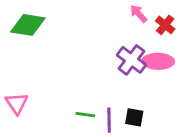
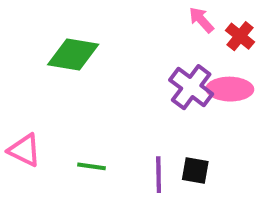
green diamond: (28, 25) -> (73, 54), moved
pink triangle: (17, 103) -> (24, 150), turned -30
green line: (85, 115) -> (91, 166), moved

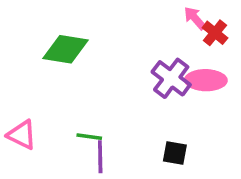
pink arrow: (201, 20) -> (195, 18), moved
green line: (91, 166) -> (89, 137), moved
purple line: (159, 175) -> (100, 157), moved

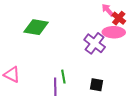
pink ellipse: (206, 80) -> (114, 32), moved
green line: (89, 137) -> (63, 77), moved, turned 72

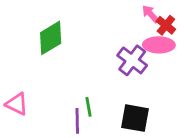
green diamond: (36, 27) -> (51, 38), turned -40
black square: (97, 85) -> (135, 118), size x1.5

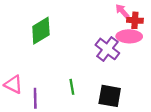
red cross: (166, 25) -> (135, 20), turned -35
purple line: (77, 121) -> (35, 98), moved

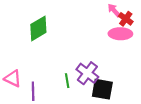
red cross: (135, 20) -> (126, 19), turned 32
purple cross: (107, 49) -> (87, 73), moved

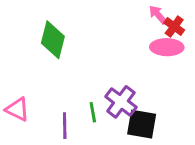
green diamond: (38, 28) -> (53, 40), turned -45
purple line: (33, 91) -> (65, 126), moved

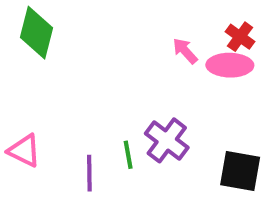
pink arrow: (158, 15) -> (185, 51), moved
green diamond: (53, 40) -> (36, 33), moved
black square: (142, 124) -> (240, 171), moved

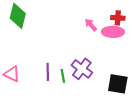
red cross: (240, 37) -> (118, 18), turned -32
purple line: (89, 173) -> (48, 72), moved

